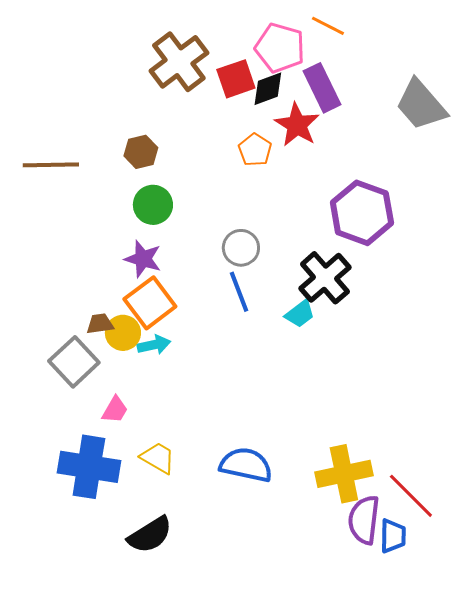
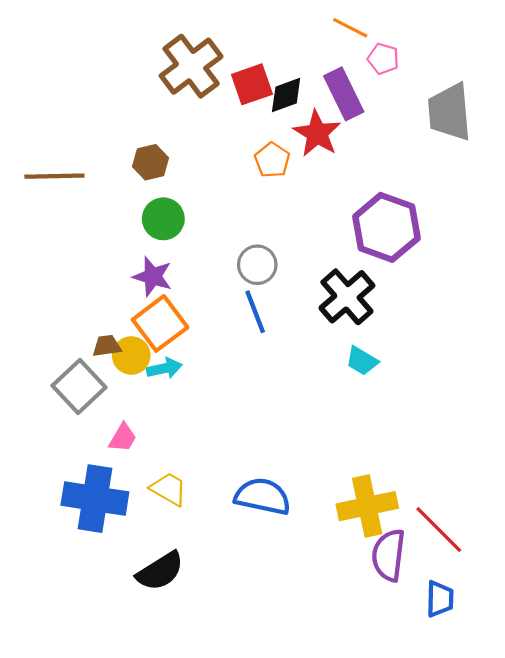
pink pentagon: (280, 48) -> (383, 59), moved, size x0.6
gray trapezoid: (421, 105) -> (449, 112), turned 36
cyan trapezoid: (300, 314) -> (362, 361), moved, turned 68
blue trapezoid: (393, 536) -> (440, 599), moved

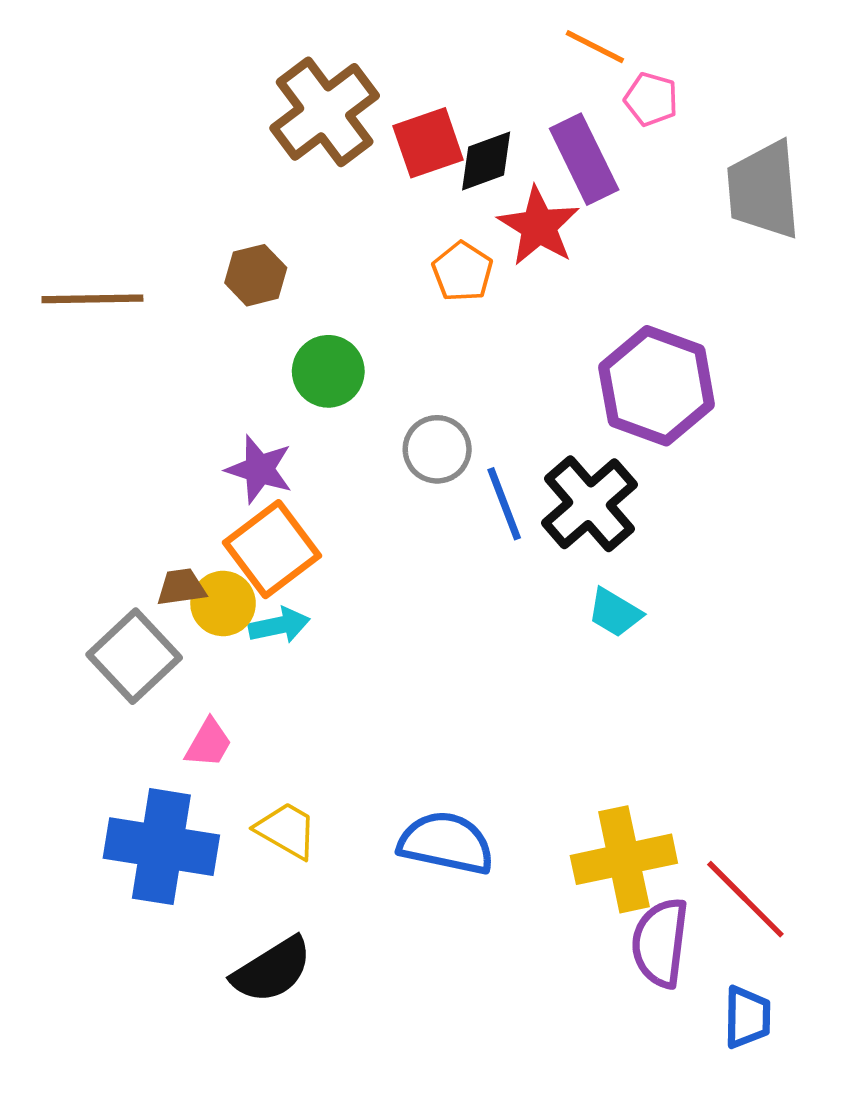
green circle: (163, 219) -> (328, 371), moved
blue line: (255, 312) -> (504, 504), moved

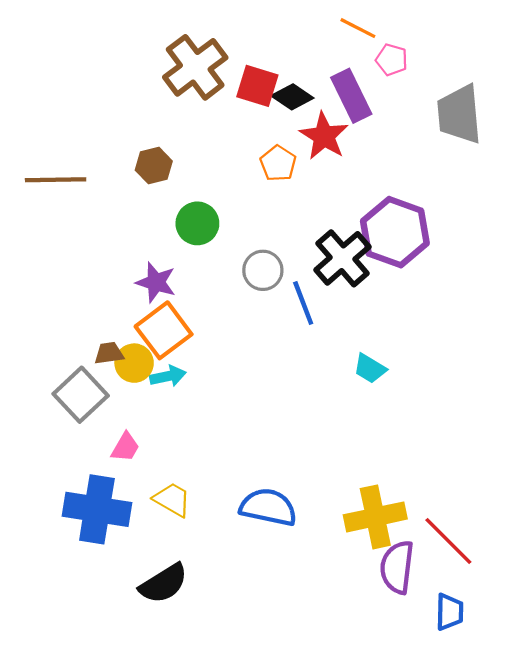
red square: (428, 143) -> (257, 86), turned 36
black diamond: (486, 161) -> (292, 97), turned 54
black cross: (589, 504) -> (343, 258), moved

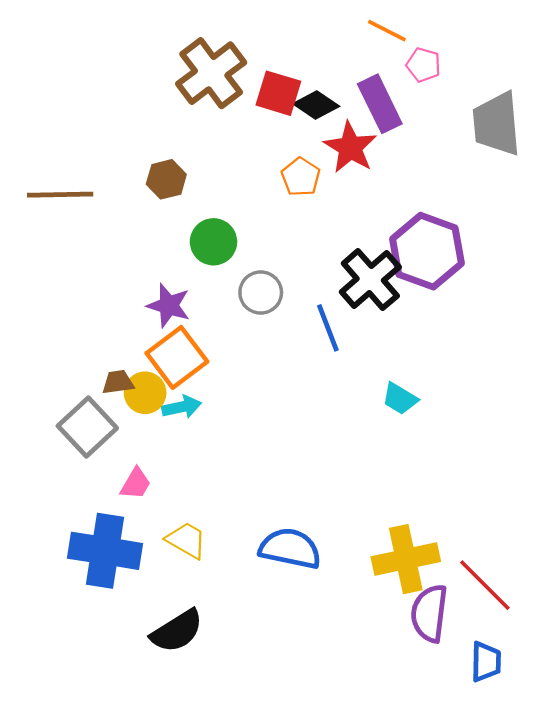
gray circle: (263, 270) -> (261, 293), moved

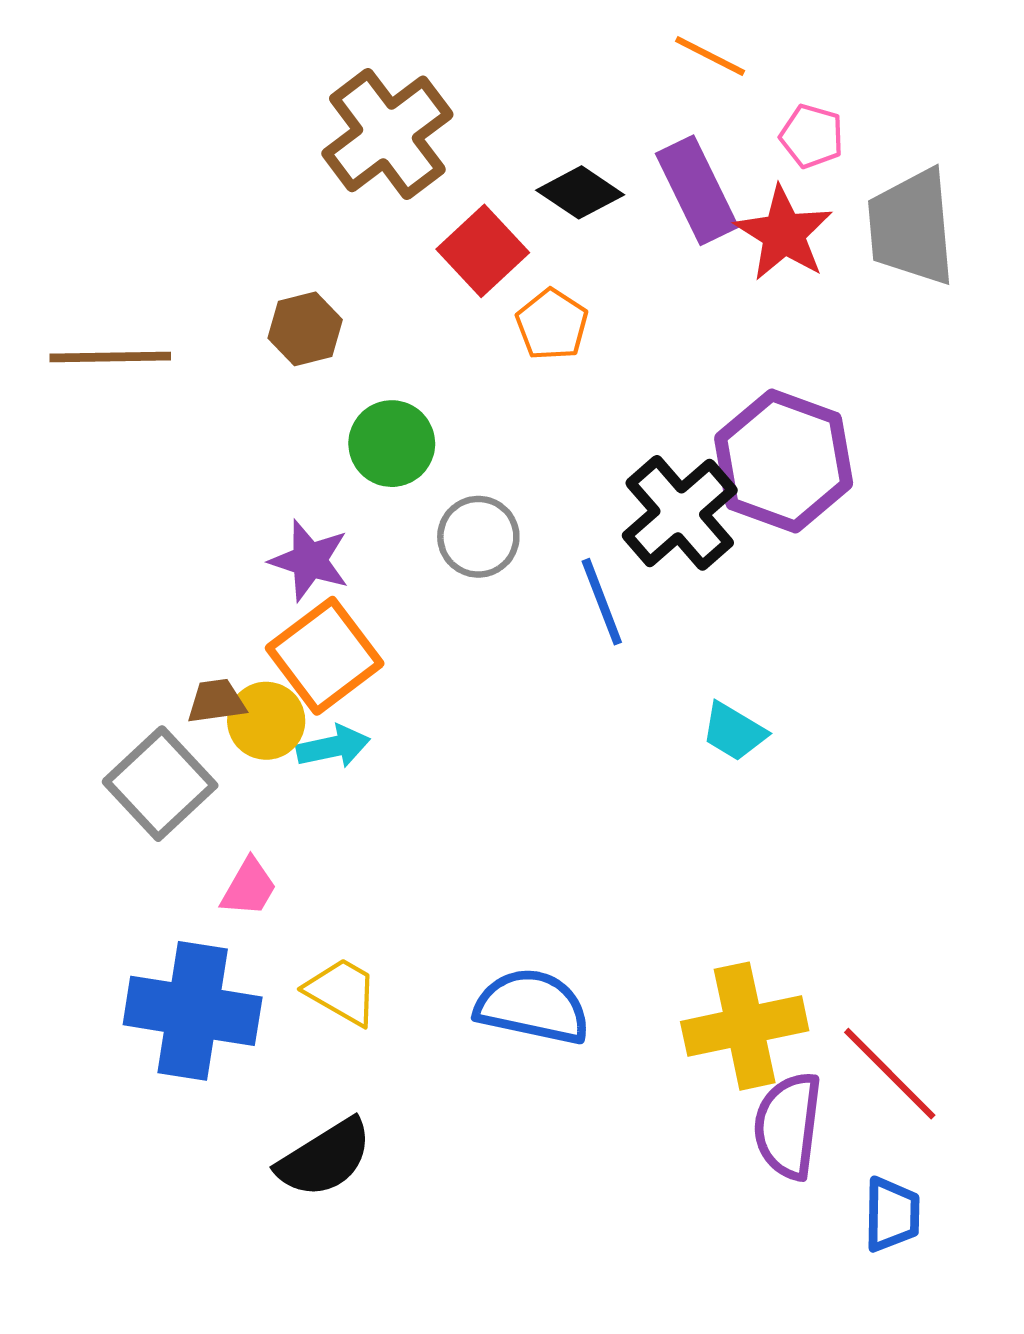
pink pentagon: (423, 65) -> (812, 136), moved
red square: (278, 93) -> (483, 251), moved, turned 30
red star: (350, 147) -> (784, 234), moved

